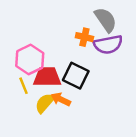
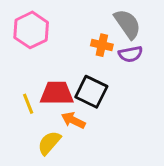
purple semicircle: (108, 45) -> (130, 54), size x0.7
pink hexagon: (30, 60) -> (31, 30), moved
yellow semicircle: (45, 103) -> (49, 143), moved

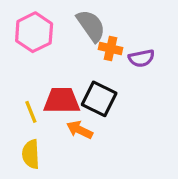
gray semicircle: (127, 24) -> (91, 26), moved
yellow semicircle: (49, 143) -> (31, 154), moved, turned -44

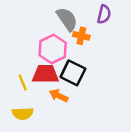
pink hexagon: (34, 32) -> (53, 49), moved
purple semicircle: (141, 58) -> (104, 14), moved, turned -66
yellow semicircle: (31, 154) -> (23, 114), turned -90

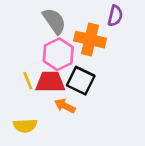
gray semicircle: (67, 19) -> (54, 21), moved
orange cross: (81, 36) -> (90, 40), size x1.6
yellow line: (23, 82) -> (28, 81), moved

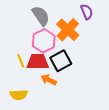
purple semicircle: (115, 16) -> (87, 12), turned -35
orange cross: (90, 40) -> (68, 30), turned 30
black square: (81, 81) -> (61, 61), turned 35

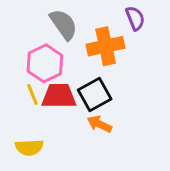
orange cross: (68, 30) -> (106, 46), turned 35
pink hexagon: (44, 41) -> (45, 63), moved
orange arrow: (49, 80) -> (99, 124), moved

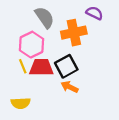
purple semicircle: (135, 18) -> (95, 13), turned -42

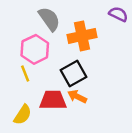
purple semicircle: (95, 13) -> (118, 14), moved
red trapezoid: (41, 67) -> (53, 100), moved
yellow semicircle: (21, 103) -> (23, 115), turned -54

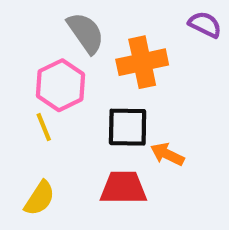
black square: (74, 73) -> (128, 127), turned 30
orange arrow: (77, 97) -> (167, 154), moved
red trapezoid: (53, 100) -> (123, 188), moved

